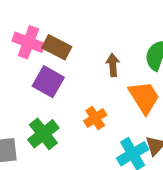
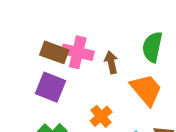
pink cross: (28, 42) -> (78, 52), moved

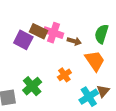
brown arrow: (111, 62) -> (74, 41), turned 112
purple square: (50, 87) -> (23, 40), moved

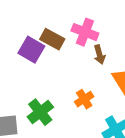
pink cross: (53, 33) -> (85, 32), moved
brown arrow: (74, 41) -> (99, 55), turned 56

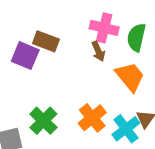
pink cross: (85, 32) -> (104, 28), moved
orange cross: (84, 99) -> (92, 118), moved, size x1.4

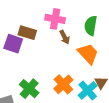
pink cross: (104, 28) -> (55, 19), moved

